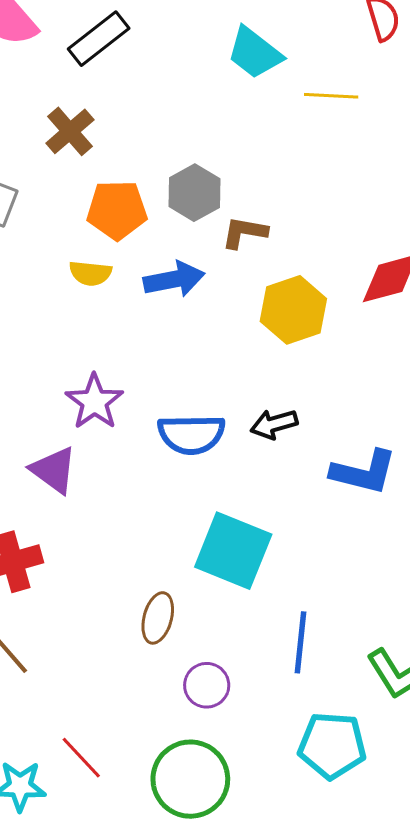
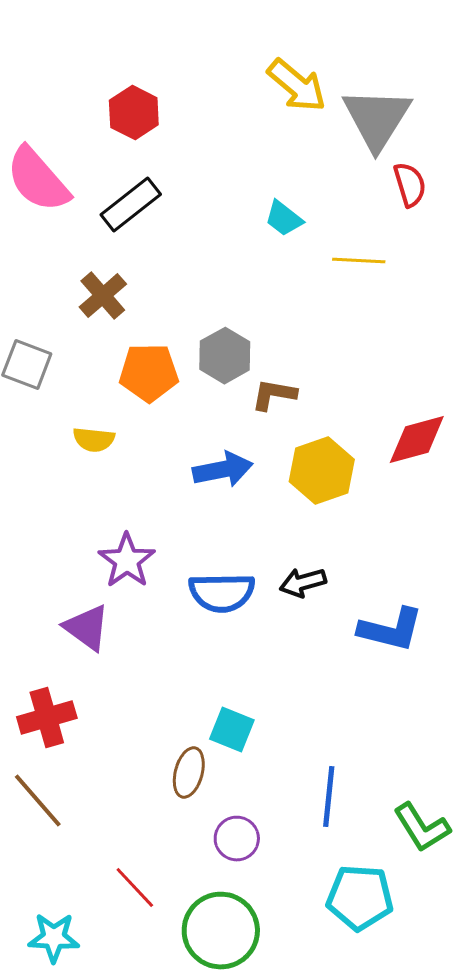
cyan trapezoid: (255, 53) -> (284, 219), size x0.7
yellow semicircle: (90, 273) -> (94, 440), moved
blue arrow: (174, 279) -> (223, 470), moved
cyan square: (233, 551) -> (232, 730), moved, size x0.6
red line: (81, 758) -> (135, 888), moved

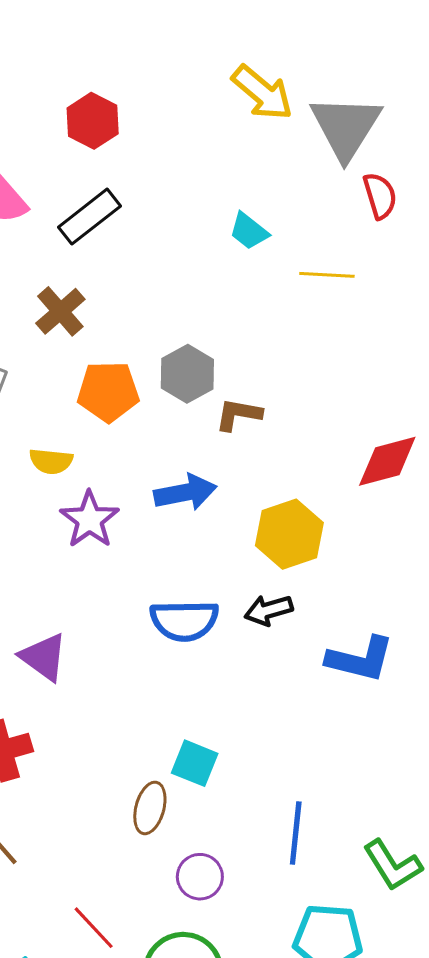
yellow hexagon: (322, 471) -> (289, 534), moved
purple star: (127, 561) -> (90, 520), moved

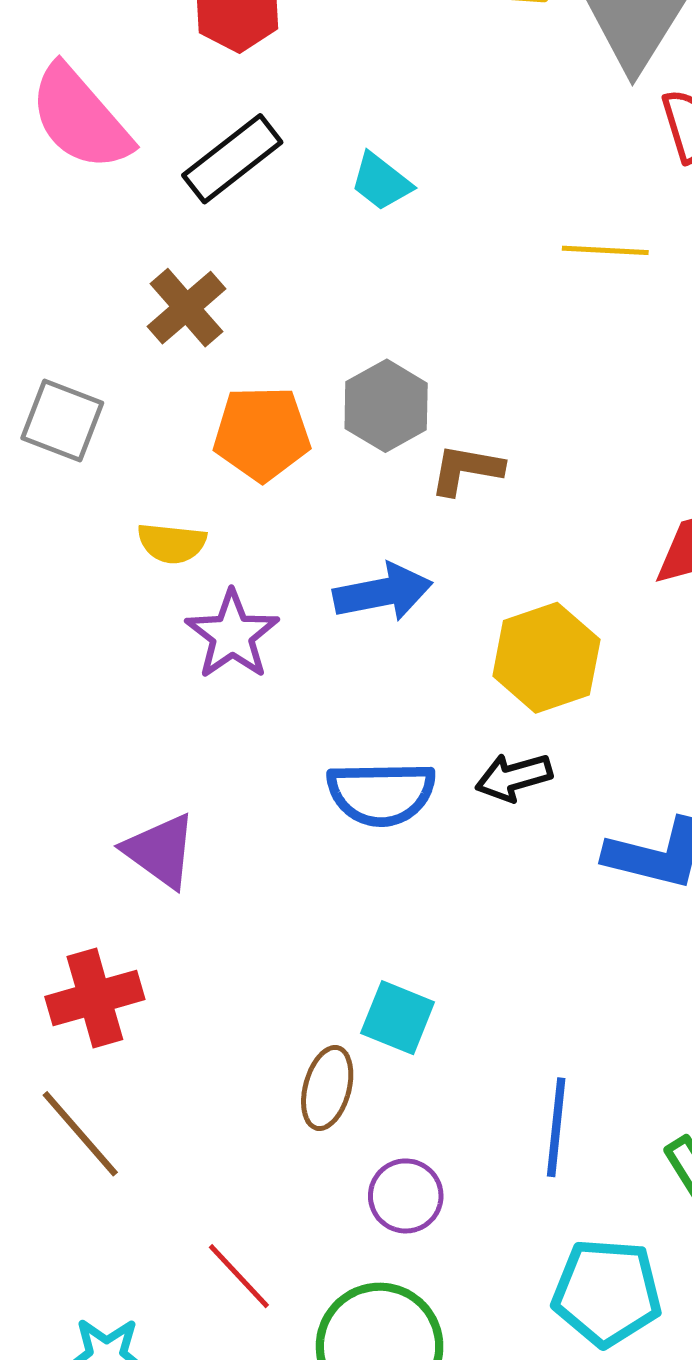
cyan trapezoid: (249, 231) -> (381, 182), moved

